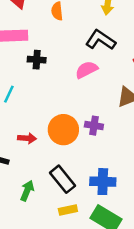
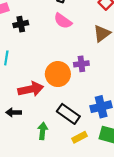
pink semicircle: (86, 70) -> (63, 21), turned -102
red arrow: (27, 138) -> (31, 89), size x1.6

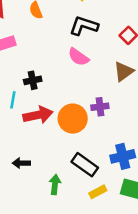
black cross: (21, 24) -> (33, 80), moved
red arrow: (31, 89) -> (38, 115), moved

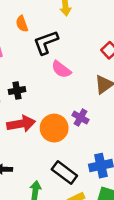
black L-shape: (84, 26) -> (46, 42), moved, turned -40
purple cross: (100, 107) -> (80, 118), turned 35

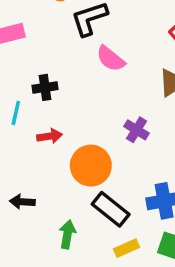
red arrow: (21, 124) -> (50, 136), size x0.6
orange circle: (54, 128) -> (91, 166), moved

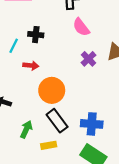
purple cross: (137, 130) -> (88, 59), moved
yellow rectangle: (126, 248) -> (49, 145), moved

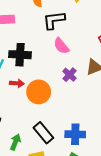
black cross: (36, 35) -> (20, 55), size x1.5
orange circle: (52, 90) -> (39, 92), moved

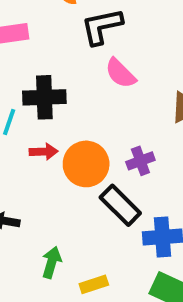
purple cross: (70, 75) -> (140, 161), moved, turned 32
black rectangle: (43, 133) -> (120, 205), moved

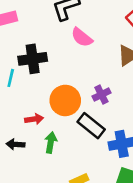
red arrow: (44, 152) -> (34, 119), moved
green arrow: (52, 262) -> (51, 142), moved

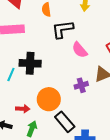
pink semicircle: (82, 37) -> (80, 50), moved
purple cross: (101, 95) -> (81, 85), moved

